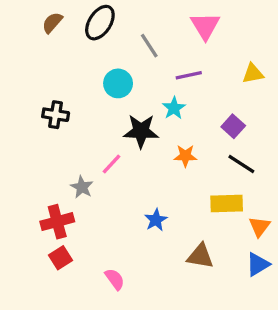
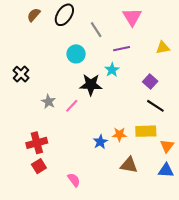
black cross: (56, 115) -> (21, 74), moved, turned 35
orange star: (185, 156) -> (119, 134), moved
gray star: (82, 187) -> (48, 102), moved
blue triangle: (258, 264) -> (166, 170), turned 35

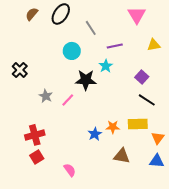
pink triangle: (132, 17) -> (137, 15), moved

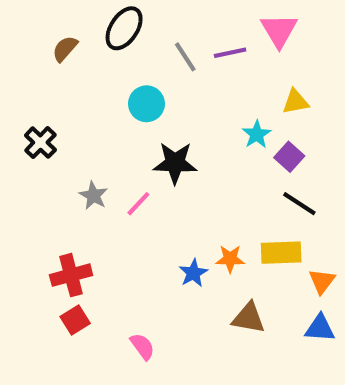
brown semicircle: (32, 14) -> (65, 49), moved
yellow triangle: (154, 45) -> (295, 102), moved
purple line: (115, 46) -> (230, 53), moved
cyan star: (106, 66) -> (257, 134), moved

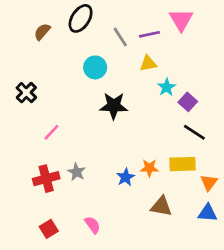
yellow triangle: (295, 102) -> (148, 63), moved
gray star: (93, 196) -> (77, 172), moved
pink line: (138, 204) -> (51, 132), moved
red square: (75, 320) -> (49, 229), moved

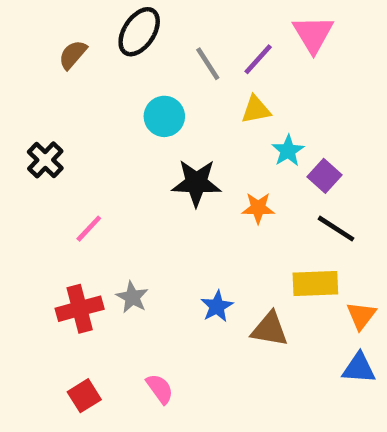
purple line: (149, 34) -> (258, 59), turned -36
orange star: (149, 168) -> (258, 208), moved
brown triangle: (161, 206) -> (270, 329), moved

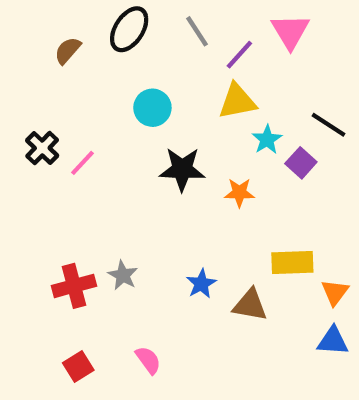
gray line: (208, 64) -> (197, 31), moved
yellow triangle: (256, 110) -> (237, 101), size x1.4
pink line: (89, 229) -> (82, 163), moved
black line: (336, 229) -> (329, 125), moved

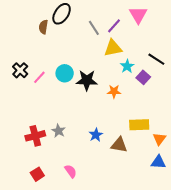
gray line: (197, 31) -> (94, 28), moved
brown semicircle: (68, 50) -> (43, 27), moved, turned -32
cyan circle: (152, 108) -> (65, 73), moved

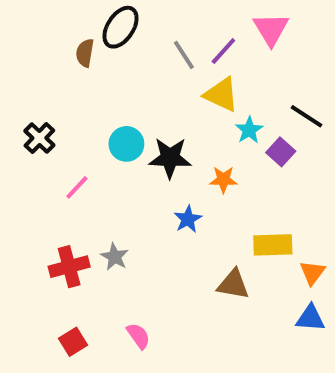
yellow triangle: (113, 48) -> (221, 94), turned 36
pink line: (39, 77) -> (77, 187), moved
blue star: (96, 135) -> (188, 219), moved

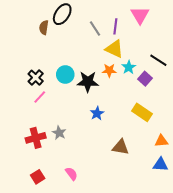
purple line: (223, 51) -> (115, 26), turned -35
black cross: (39, 138) -> (36, 78), moved
orange star: (223, 180) -> (109, 70), moved
yellow rectangle: (273, 245) -> (142, 112), moved, turned 36
orange triangle: (312, 273) -> (161, 141), turned 48

